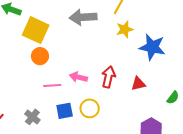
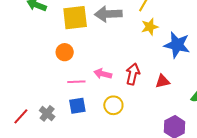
yellow square: (36, 30) -> (75, 18), moved, turned -32
blue square: (65, 111) -> (77, 106), moved
gray cross: (32, 117) -> (47, 113), moved

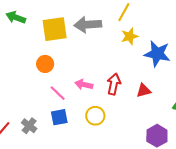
pink line: (76, 82) -> (58, 93), turned 48

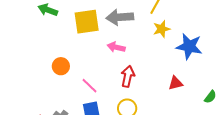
orange circle: (45, 64) -> (61, 66), moved
red arrow: (114, 84) -> (128, 76), moved
pink arrow: (84, 85) -> (116, 47), moved

